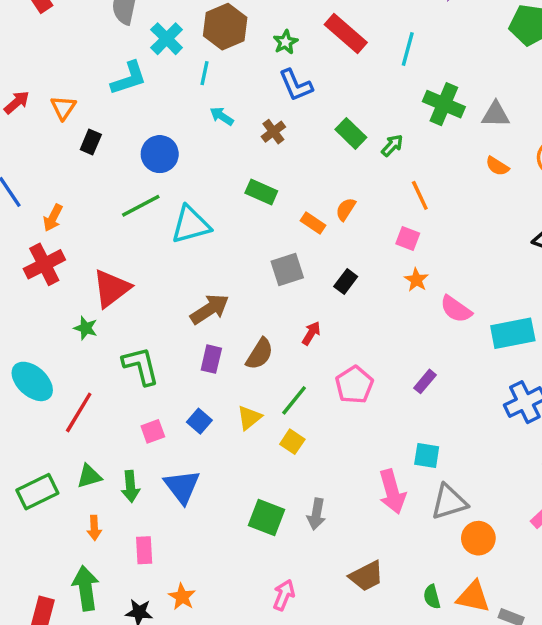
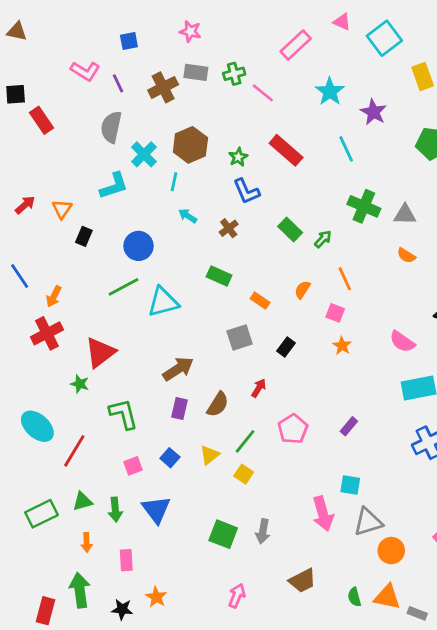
cyan line: (408, 49) -> (346, 149), moved, turned -40
orange semicircle: (346, 209) -> (302, 290), moved
pink semicircle: (456, 309) -> (402, 342), moved

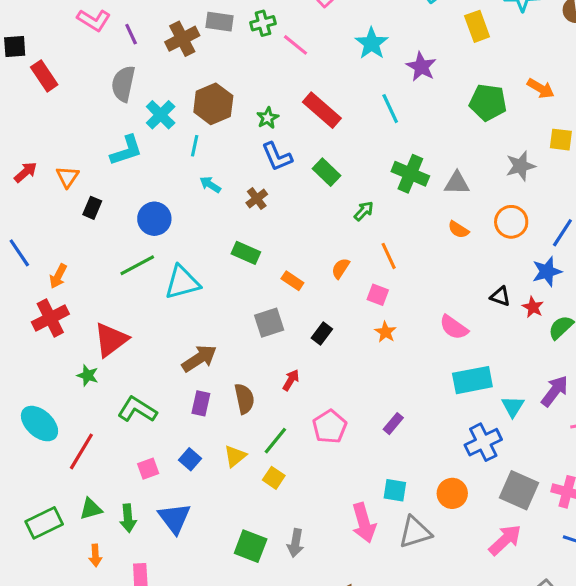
green rectangle: (290, 230) -> (327, 172), moved
brown semicircle: (218, 404) -> (244, 399), turned -44
green L-shape: (123, 414) -> (137, 410), turned -44
orange circle: (391, 551) -> (452, 493), moved

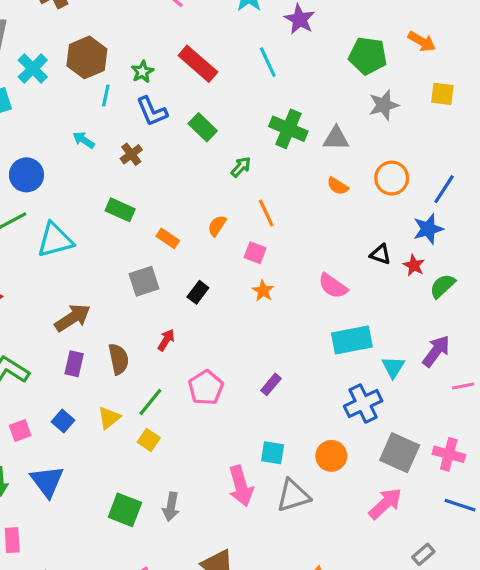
cyan line: (195, 146) -> (106, 95), moved
gray star: (521, 166) -> (384, 105), moved

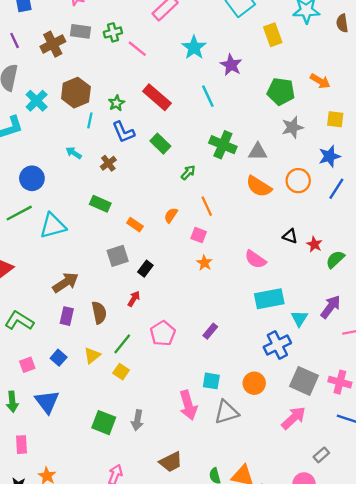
orange semicircle: (338, 186) -> (259, 186), size x1.6
blue star: (428, 229) -> (329, 156), moved
black rectangle: (198, 292) -> (145, 269), moved

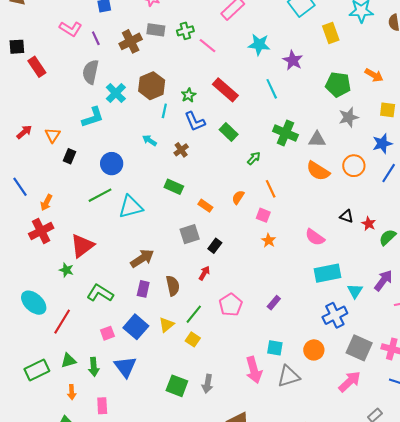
cyan star: (194, 48) -> (259, 45), turned -30
blue square: (59, 358) -> (136, 327), size x1.6

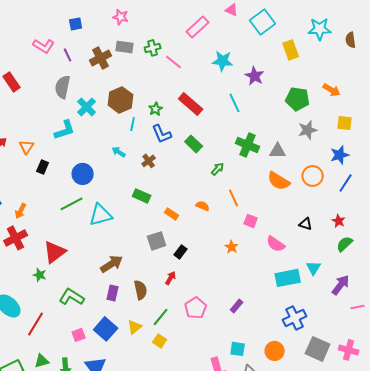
orange semicircle: (238, 197) -> (203, 206), turned 80
pink square: (263, 215) -> (251, 221), moved
red star: (369, 224) -> (339, 221), moved
cyan triangle: (355, 291) -> (314, 268), moved

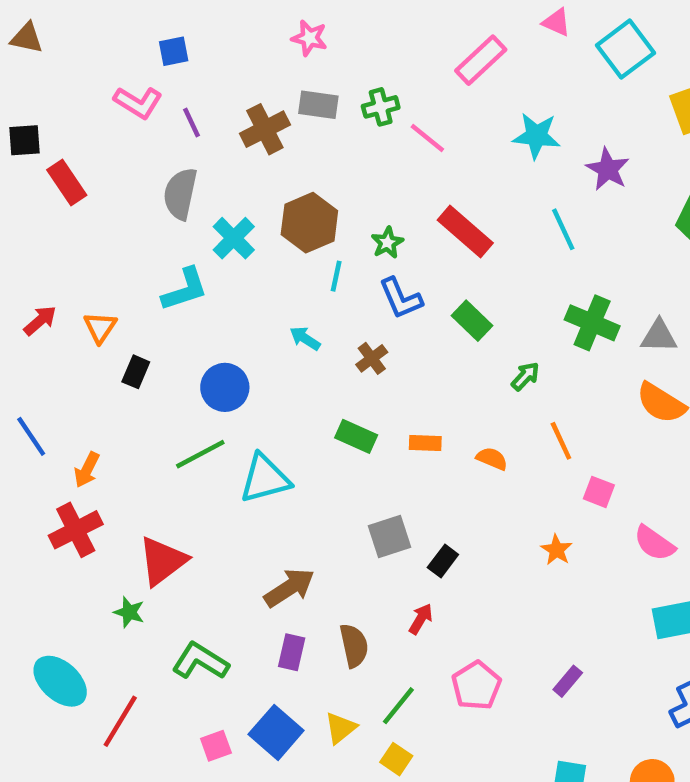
blue square: (76, 24) -> (174, 51), moved
orange rectangle: (172, 214) -> (425, 443), moved, turned -32

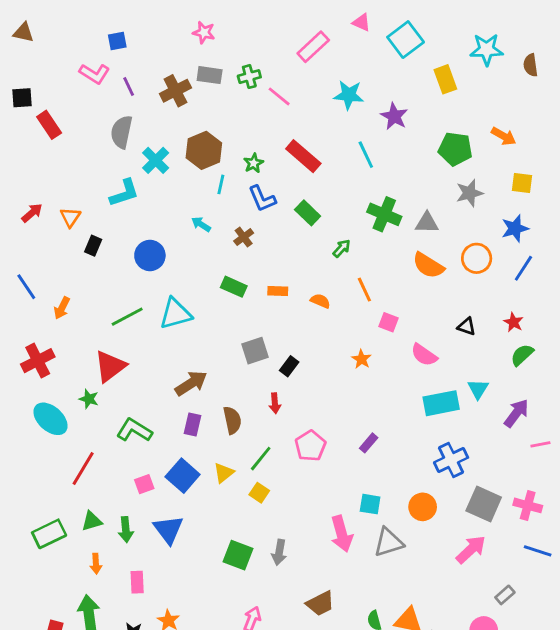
green line: (200, 454) -> (127, 317), moved
red cross: (76, 530) -> (38, 361), moved
red arrow: (421, 619) -> (275, 403), turned 144
cyan ellipse: (60, 681) -> (50, 419), moved

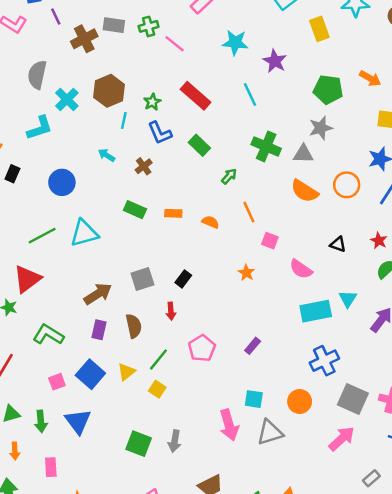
purple line: (129, 86) -> (56, 17), moved
gray star: (469, 193) -> (321, 128), moved
gray square: (255, 351) -> (142, 279), moved

